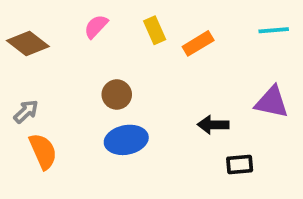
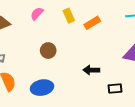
black arrow: (213, 125) -> (91, 70), moved
blue ellipse: (126, 140) -> (42, 88), moved

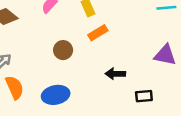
orange rectangle: (92, 23) -> (98, 33), moved

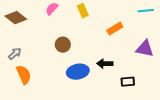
orange rectangle: (98, 33) -> (115, 29), moved
blue ellipse: (56, 95) -> (78, 72), moved

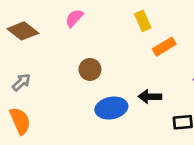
yellow rectangle: (83, 11) -> (143, 21), moved
orange semicircle: (24, 75) -> (20, 121), moved

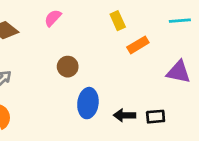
black arrow: (150, 97) -> (124, 115), moved
blue ellipse: (111, 108) -> (88, 103), turned -72

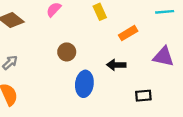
yellow rectangle: (118, 21) -> (100, 12), moved
black arrow: (124, 115) -> (116, 65), moved

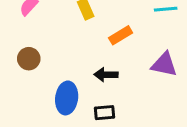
brown circle: (67, 52) -> (29, 59), moved
black rectangle: (143, 96) -> (104, 113), moved

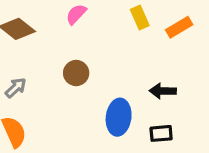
orange rectangle: (121, 35) -> (179, 27), moved

